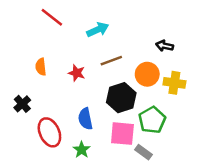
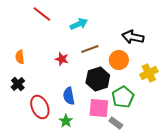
black arrow: (165, 46) -> (133, 37), size x1.5
orange semicircle: (41, 67) -> (20, 57), moved
yellow cross: (174, 83) -> (149, 73), moved, turned -36

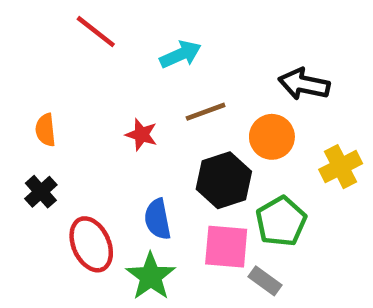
green star: (66, 121) -> (151, 276), size x1.5

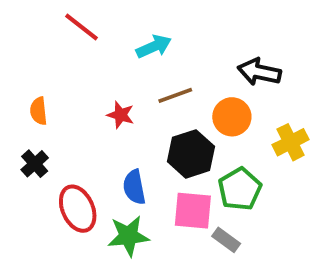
green star: (151, 276) -> (128, 236), turned 30

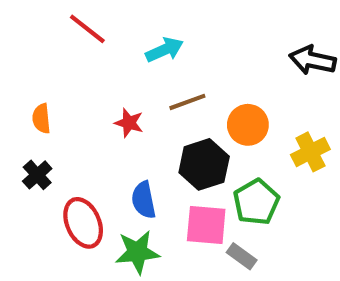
black arrow: (259, 72) -> (313, 60), moved

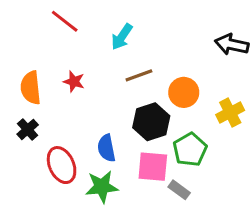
cyan arrow: (164, 50) -> (122, 37), turned 148
orange semicircle: (41, 119) -> (31, 88), size x1.5
red star: (129, 123) -> (74, 82), moved

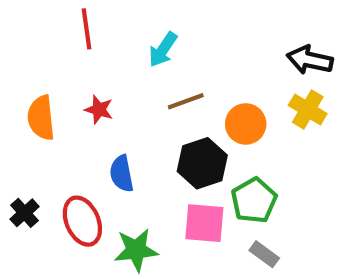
red line: (65, 21) -> (87, 29), turned 44
yellow cross: (230, 112) -> (308, 110), moved, turned -32
black cross: (28, 130) -> (25, 213), moved
blue semicircle: (106, 148) -> (122, 174), moved
gray rectangle: (179, 190) -> (264, 254), moved

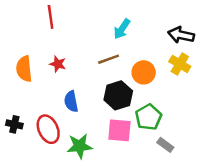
cyan arrow: (163, 50) -> (122, 29), moved
black cross: (25, 213) -> (14, 124), turned -35
gray rectangle: (264, 254) -> (165, 145), moved

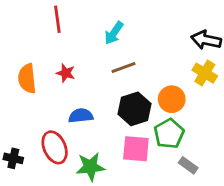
cyan arrow: (122, 29) -> (114, 33), moved
orange circle: (144, 72) -> (172, 99), moved
blue semicircle: (71, 101) -> (81, 116), turned 95
black cross: (14, 124) -> (13, 158), moved

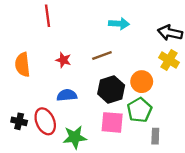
cyan arrow: (114, 33) -> (119, 24), moved, turned -120
red star: (66, 73) -> (63, 60), moved
black cross: (13, 158) -> (19, 121), moved
gray rectangle: (188, 165) -> (155, 136), turned 56

